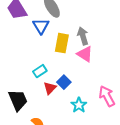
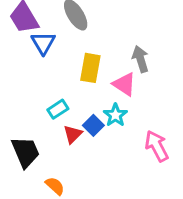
blue triangle: (41, 26) -> (43, 43), moved
gray arrow: (83, 36) -> (140, 59), moved
cyan star: (79, 105) -> (115, 115), moved

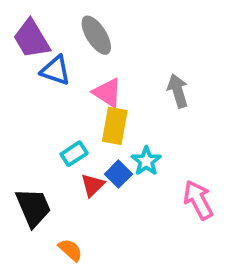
blue triangle: (43, 43) -> (56, 70), turned -40
yellow rectangle: (90, 68) -> (115, 126), moved
pink triangle: (124, 84) -> (107, 93), moved

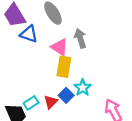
gray arrow: (178, 91) -> (80, 38), moved
cyan rectangle: (74, 154) -> (31, 103), moved

